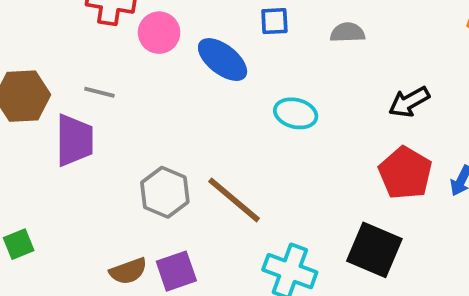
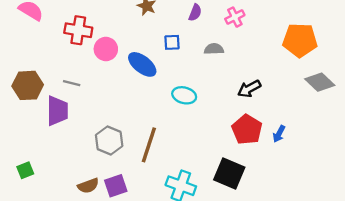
brown line: (234, 200) -> (149, 145), turned 68

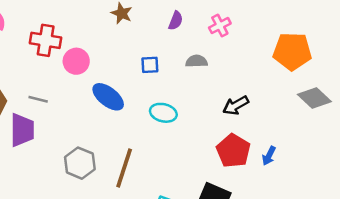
blue square: (172, 42) -> (150, 65), moved
blue ellipse: (142, 64) -> (108, 97), moved

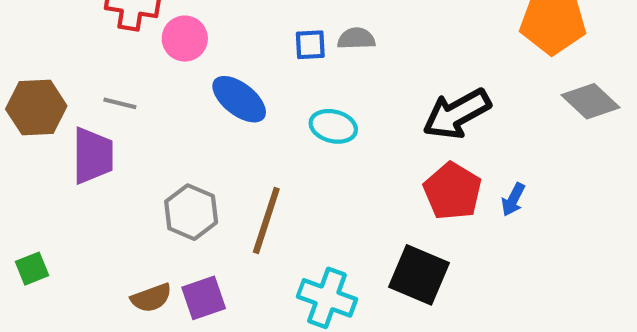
gray semicircle: (197, 61) -> (356, 39), moved
black arrow: (236, 105) -> (457, 114), size x1.5

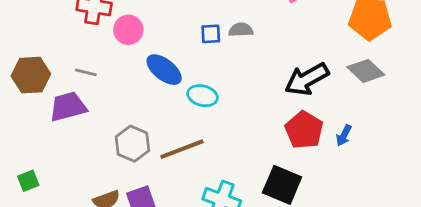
gray diamond: (591, 101) -> (366, 71), moved
cyan ellipse: (333, 126) -> (202, 96), moved
purple trapezoid: (93, 156) -> (68, 107), turned -105
brown line: (266, 220) -> (182, 149), turned 51

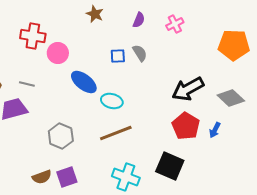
gray semicircle: (241, 30) -> (140, 53), turned 60
gray diamond: (366, 71) -> (231, 98), moved
brown line: (182, 149) -> (116, 133), moved

